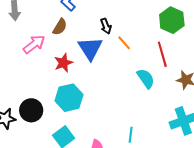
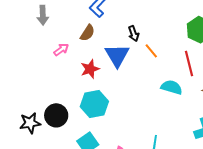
pink arrow: (34, 44) -> (61, 49), size x0.7
cyan semicircle: (146, 78) -> (172, 87), turned -40

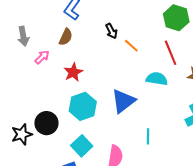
gray arrow: (43, 15) -> (23, 36), moved
blue triangle: (117, 55) -> (123, 101), moved, turned 32

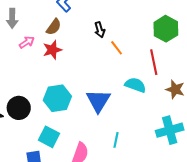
red star: (73, 72) -> (52, 50), moved
blue triangle: (123, 101) -> (98, 101), turned -32
cyan square: (82, 146) -> (49, 137), turned -30

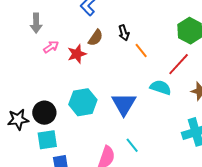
brown semicircle: (54, 27) -> (96, 38), moved
red line: (154, 62) -> (179, 64), turned 55
cyan square: (49, 137) -> (47, 140), moved, turned -35
cyan line: (116, 140) -> (132, 145), moved, turned -49

